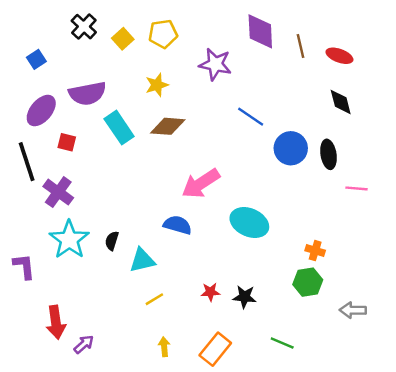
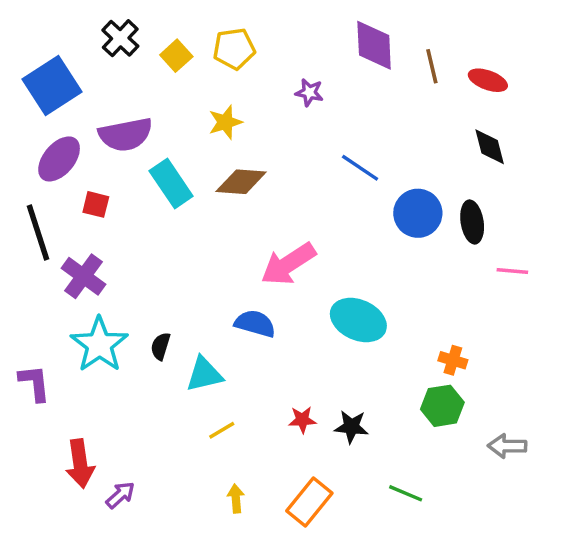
blue square: (36, 59) -> (52, 85), size x2.0
purple star: (215, 64) -> (309, 92), size x0.6

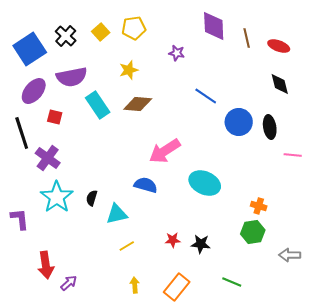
black cross: (120, 38) -> (66, 36), moved

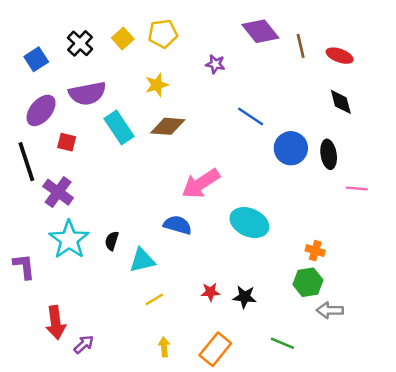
purple diamond: (214, 26) -> (260, 31), turned -36
blue square: (30, 49) -> (36, 59), size x0.6
gray arrow: (290, 255) -> (330, 310), moved

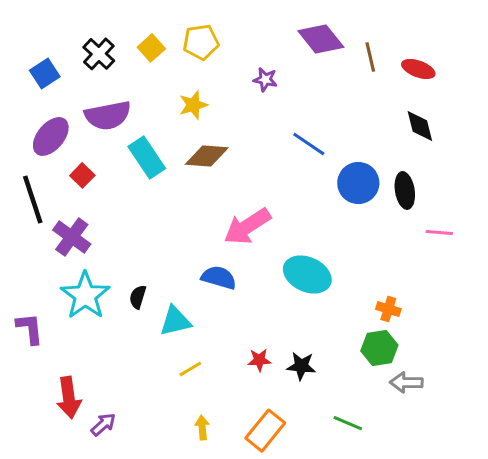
red square: (67, 142) -> (82, 175), turned 30

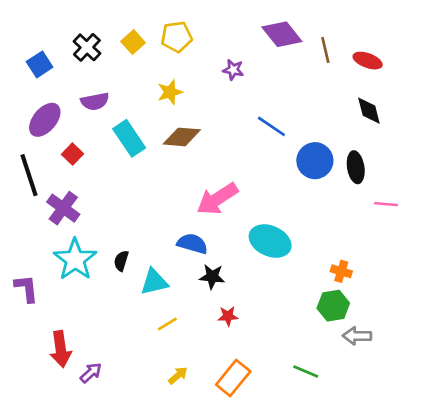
purple semicircle: (108, 115) -> (95, 101), size x0.7
black star: (301, 366) -> (212, 277), moved
yellow arrow: (202, 428) -> (178, 375), turned 54

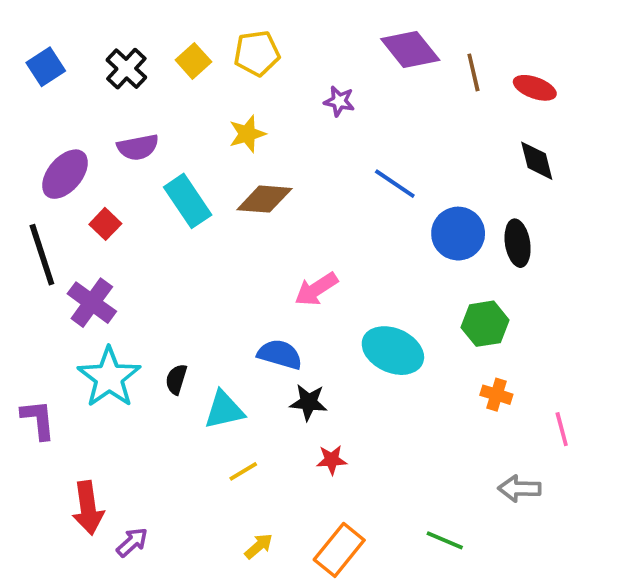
blue square: (40, 64) -> (46, 67), moved
pink arrow: (217, 199) -> (316, 289), size x0.7
pink line: (386, 204) -> (562, 429), moved, turned 70
green hexagon: (333, 306) -> (485, 324), moved

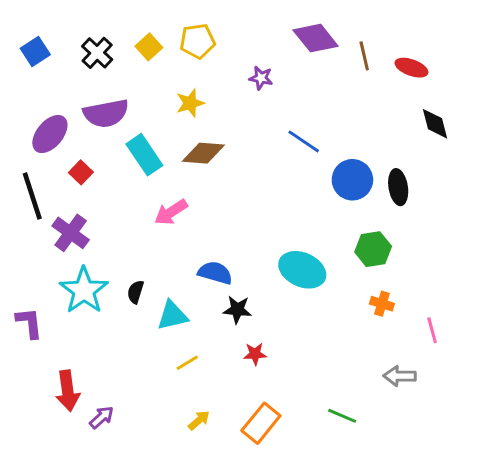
purple semicircle: (138, 147) -> (106, 113), size x1.4
black diamond: (537, 161) -> (435, 124), moved
pink arrow: (316, 289) -> (171, 212), moved

